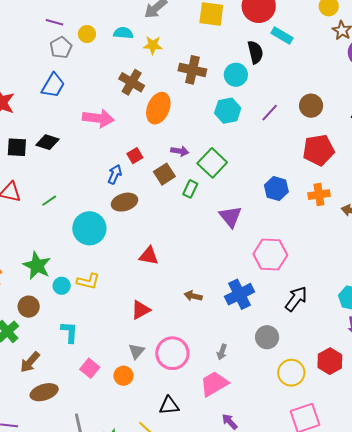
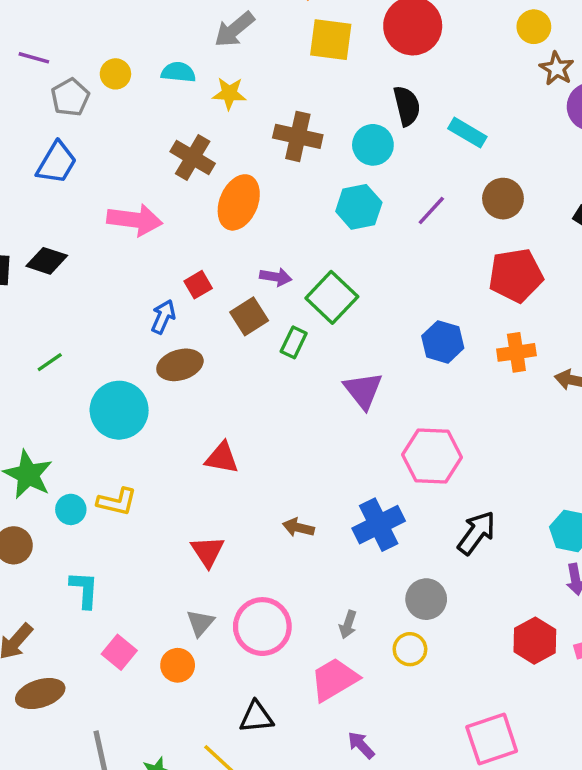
purple line: (55, 22) -> (34, 58), moved
cyan rectangle: (282, 36) -> (467, 133), moved
red triangle: (141, 310) -> (208, 551), turned -35
yellow circle: (291, 373) -> (410, 649), moved, size x0.7

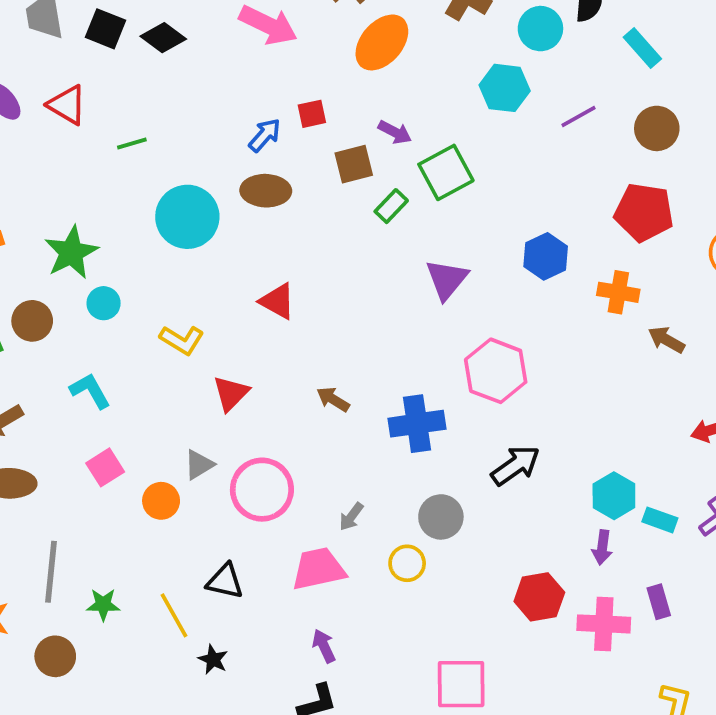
yellow L-shape: (117, 502) -> (182, 340), moved
cyan L-shape: (84, 590) -> (90, 391), turned -51

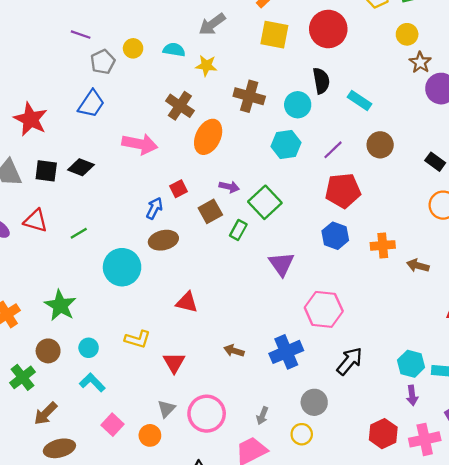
red pentagon: (644, 212) -> (343, 191), moved
cyan circle: (104, 303) -> (89, 348), moved

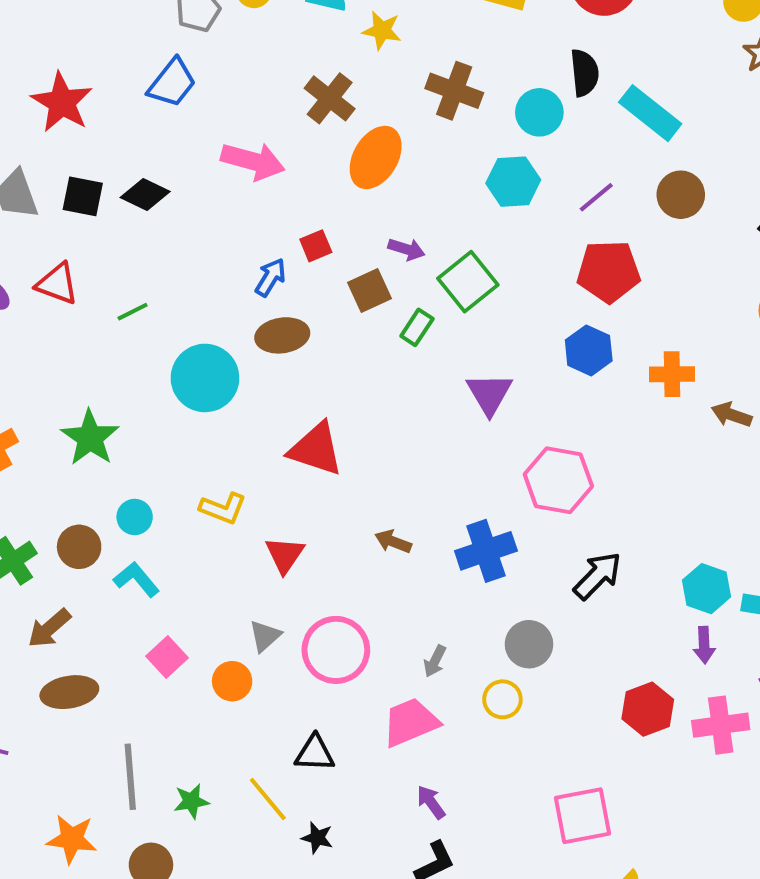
cyan rectangle: (360, 101) -> (650, 113), size x1.4
red triangle: (187, 302) -> (316, 449), size x1.4
brown circle: (48, 351) -> (79, 547), moved

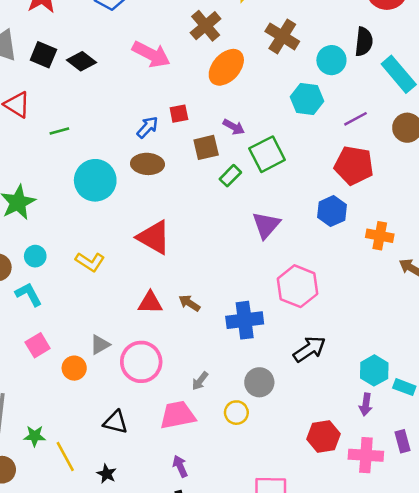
red triangle: (285, 555) -> (150, 303), moved, turned 45
yellow line: (268, 799) -> (65, 457), moved

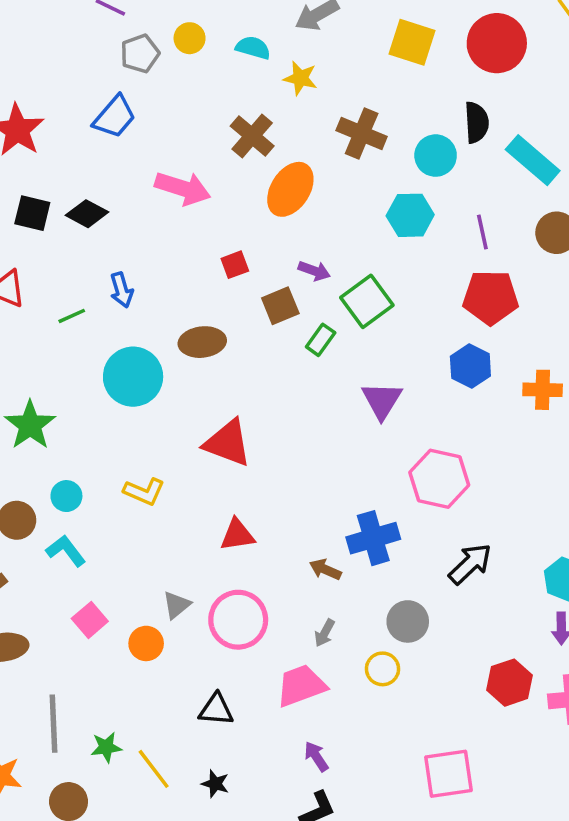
purple line: (356, 119) -> (482, 232), turned -65
blue arrow: (147, 127) -> (122, 290), moved, turned 130
brown arrow: (189, 303) -> (325, 569), moved

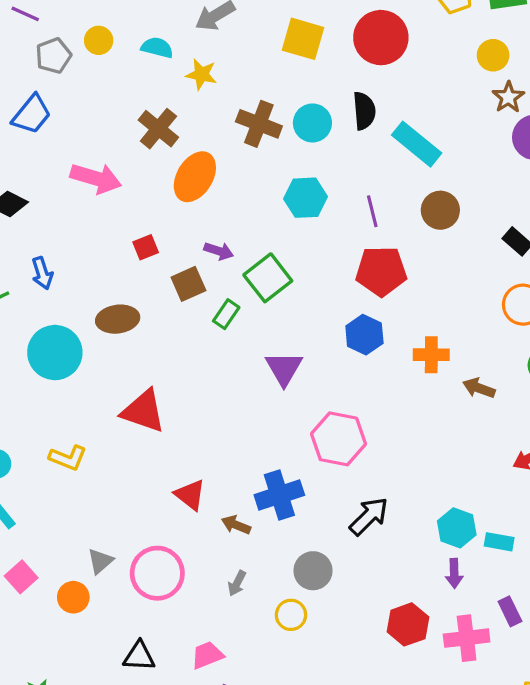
cyan circle: (436, 156) -> (312, 123), moved
red triangle: (237, 535) -> (190, 495), moved, turned 48
pink trapezoid: (301, 686) -> (207, 655), moved, size x0.7

